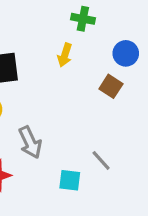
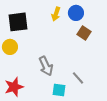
blue circle: (126, 53) -> (76, 13), moved
gray arrow: (30, 142) -> (46, 66), moved

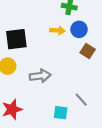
yellow arrow: (56, 14) -> (57, 30), turned -104
gray arrow: (46, 66) -> (40, 76), moved, turned -72

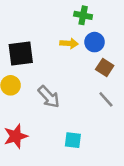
gray arrow: (40, 76) -> (49, 97), turned 54
gray line: (81, 100) -> (106, 99), moved

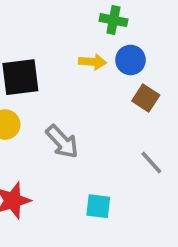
gray line: (106, 99) -> (151, 163), moved

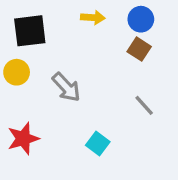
blue circle: (131, 60) -> (141, 19), moved
cyan square: (98, 206) -> (98, 143), turned 30

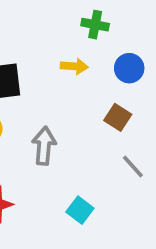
brown square: (139, 49) -> (118, 117), moved
gray arrow: (66, 87) -> (44, 146), turned -132

